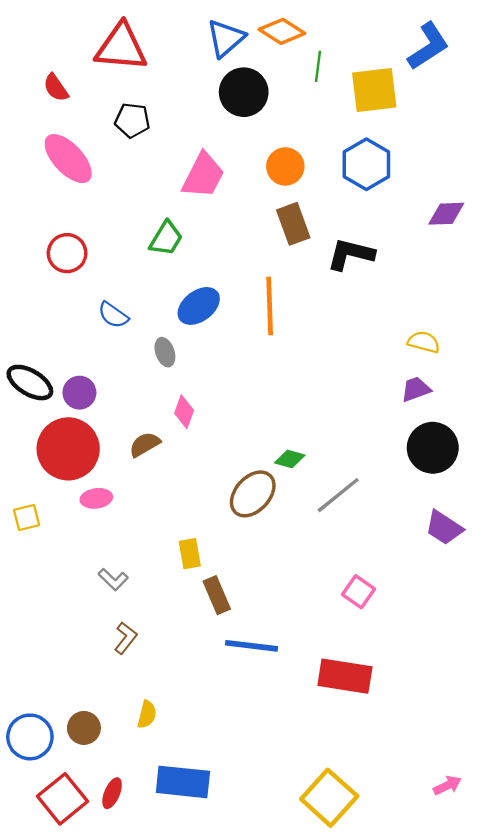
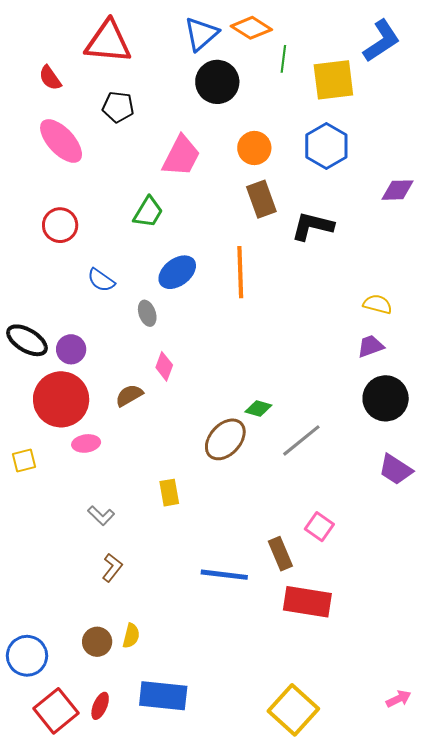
brown rectangle: (217, 595) -> (280, 554), moved
brown circle: (84, 728) -> (97, 642), moved

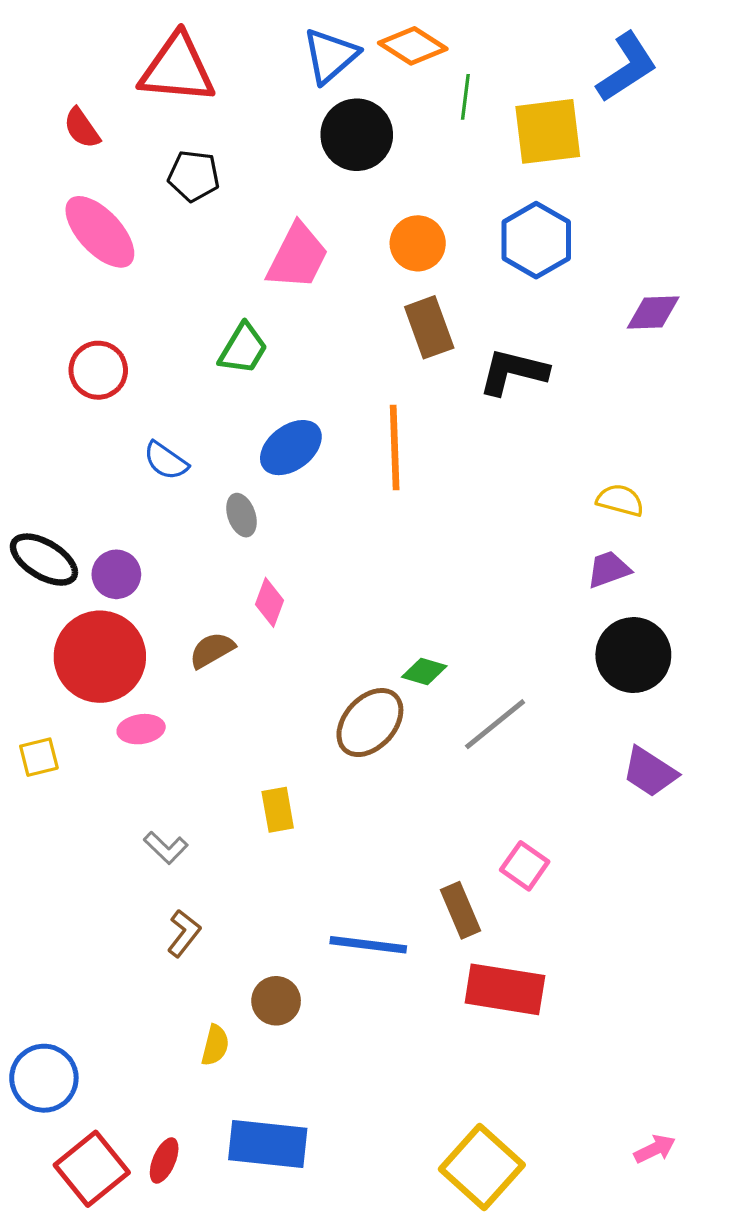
brown circle: (97, 642) -> (276, 1001), moved

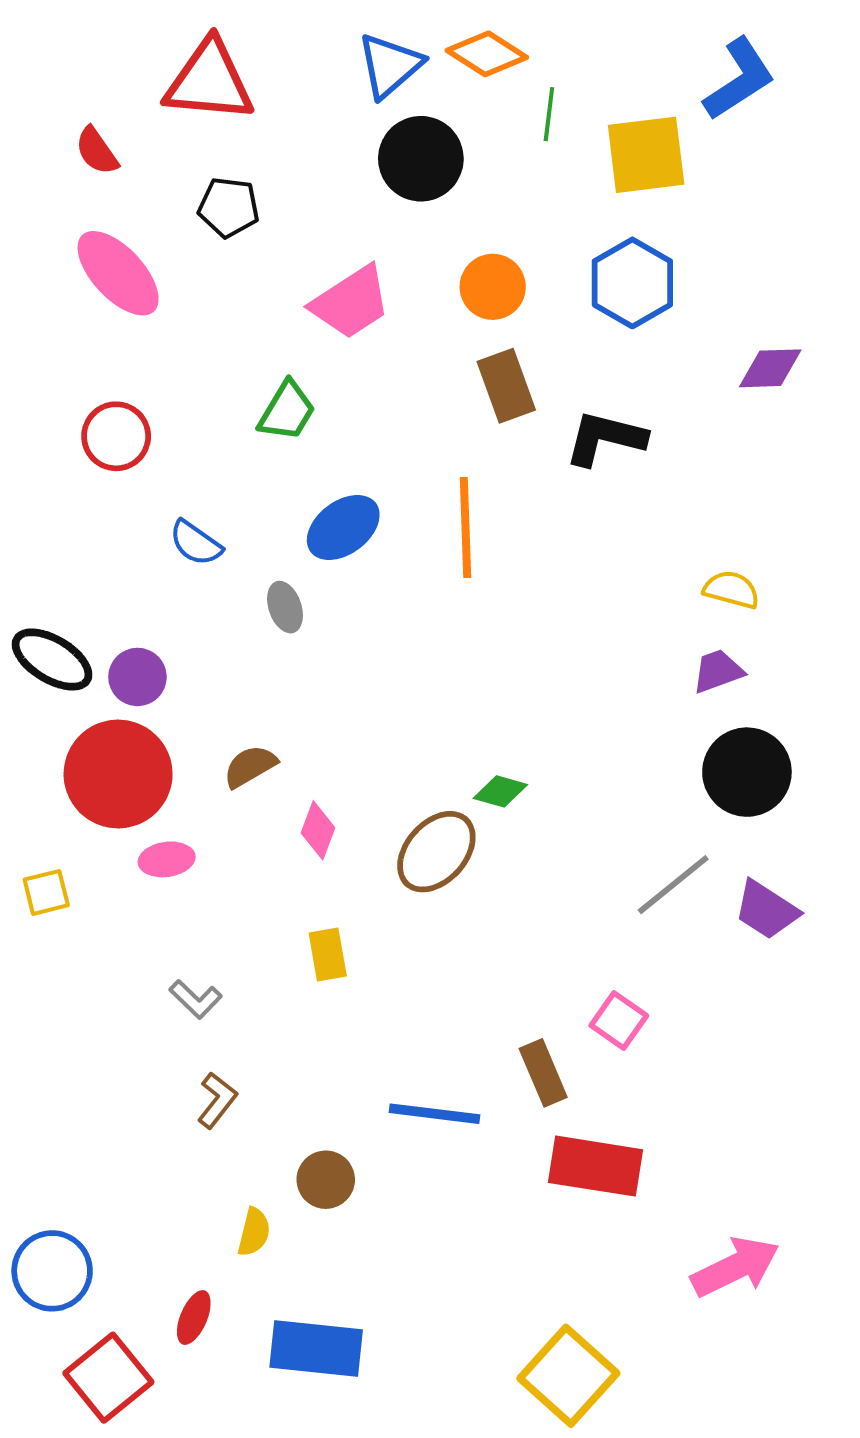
pink trapezoid: (297, 257) -> (351, 302), turned 30
pink diamond: (269, 602) -> (318, 830), moved
gray line: (495, 724) -> (673, 885), moved
pink arrow: (655, 1149) -> (735, 1267), moved, size x1.8
red ellipse: (164, 1160) -> (194, 1317), moved

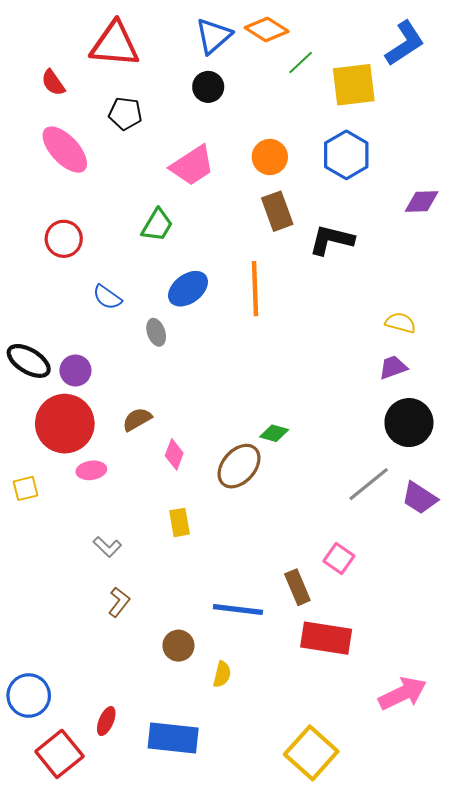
green line: (549, 114) -> (301, 62), turned 40
black circle: (421, 159) -> (208, 87), moved, size x0.7
yellow semicircle: (254, 1232) -> (222, 674), moved

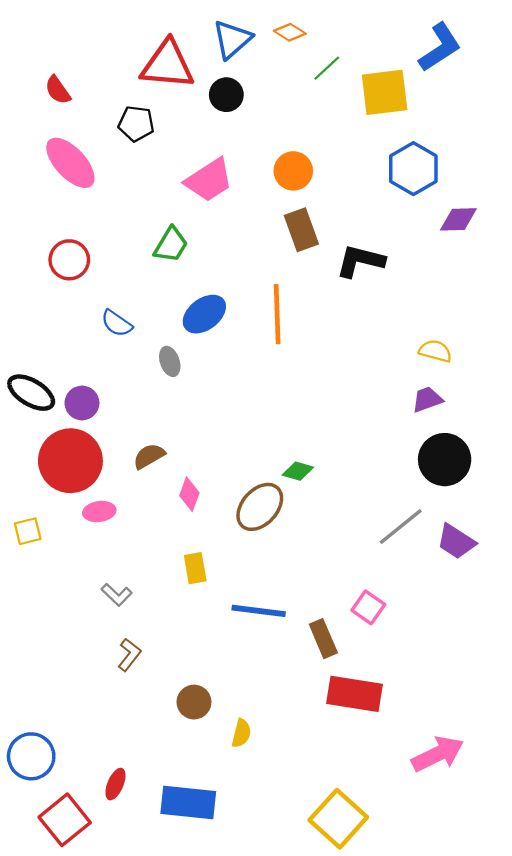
orange diamond: (267, 30) -> (290, 32), size x0.7
red triangle: (115, 44) -> (167, 65), moved
blue hexagon: (346, 155) -> (413, 169), moved
blue line: (238, 609) -> (259, 611), moved

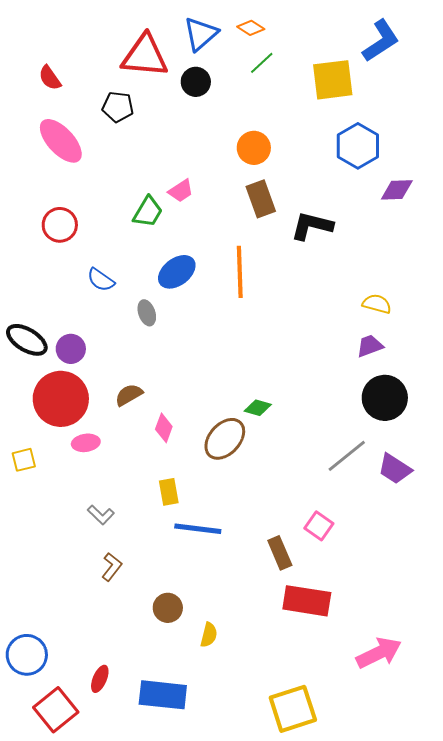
green line: (327, 68) -> (262, 63), moved
pink trapezoid: (209, 180) -> (181, 191), moved, size x0.6
blue line: (259, 611) -> (198, 529), moved
yellow square: (338, 819) -> (293, 709), turned 30

